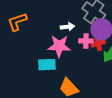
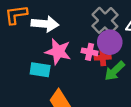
white arrow: (67, 27) -> (45, 24), moved, size x1.6

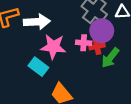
cyan rectangle: (40, 70) -> (38, 67), turned 36

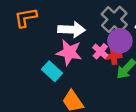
white arrow: (37, 22) -> (72, 30), moved
pink cross: (84, 43) -> (100, 51), turned 32

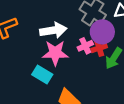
pink cross: (100, 51) -> (85, 46), turned 35

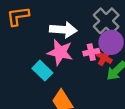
red cross: (99, 48) -> (104, 58), turned 35

